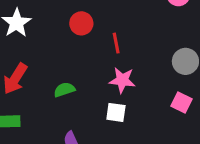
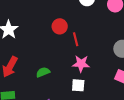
red circle: (81, 23) -> (60, 26), moved

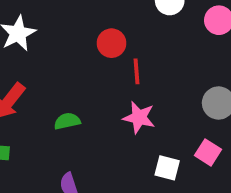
white square: (78, 85) -> (167, 168), moved

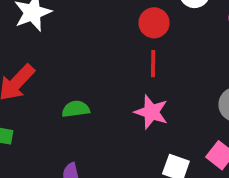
red circle: (112, 43) -> (154, 23), moved

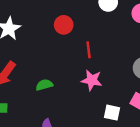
red circle: (154, 23) -> (64, 25), moved

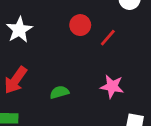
red line: (89, 50) -> (108, 38), moved, turned 49

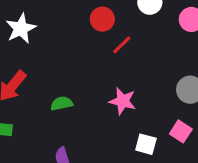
red circle: (80, 25) -> (102, 19), moved

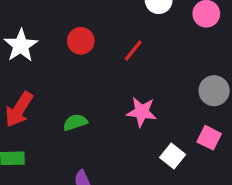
red circle: (102, 19) -> (81, 41), moved
white square: (146, 144) -> (173, 156), turned 30

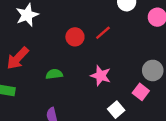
red circle: (81, 41) -> (75, 37), moved
pink square: (209, 138) -> (141, 92), moved

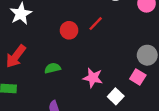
pink star: (101, 76) -> (93, 78), moved

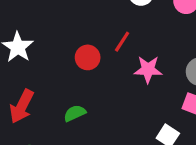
pink star: (93, 78) -> (148, 69), moved

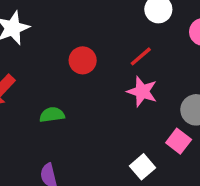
red line: (122, 42) -> (141, 56), moved

